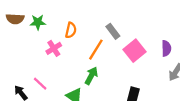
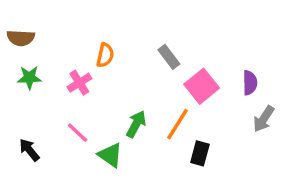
green star: (38, 22) -> (29, 78), moved
orange line: (96, 50) -> (178, 124), moved
pink line: (40, 84) -> (78, 133), moved

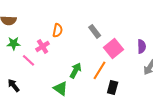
pink line: (78, 133) -> (29, 60), moved

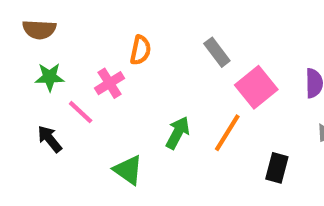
black arrow: (14, 85) -> (50, 139), moved
black rectangle: (113, 87) -> (277, 168), moved
green triangle: (61, 88) -> (128, 170), moved

